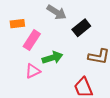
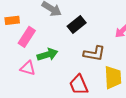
pink triangle: (33, 71) -> (28, 68), turned 42

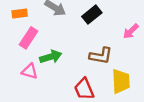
orange rectangle: (12, 20) -> (20, 13), moved
black rectangle: (77, 24) -> (92, 15), moved

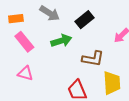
pink rectangle: (29, 38) -> (24, 42), turned -72
green arrow: (51, 57) -> (61, 41), moved

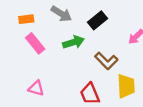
brown L-shape: (93, 59) -> (106, 61), turned 35
pink triangle: (25, 73) -> (36, 88), moved

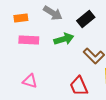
pink rectangle: (35, 43) -> (29, 40), turned -48

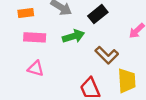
pink triangle: (30, 81) -> (36, 68), moved

